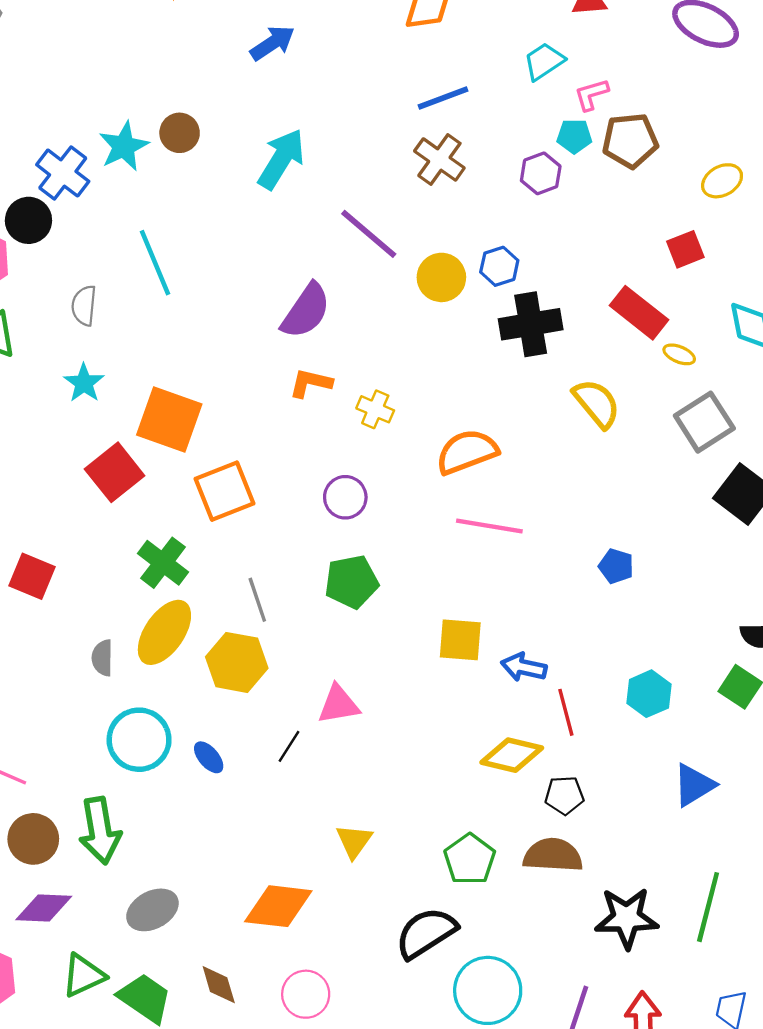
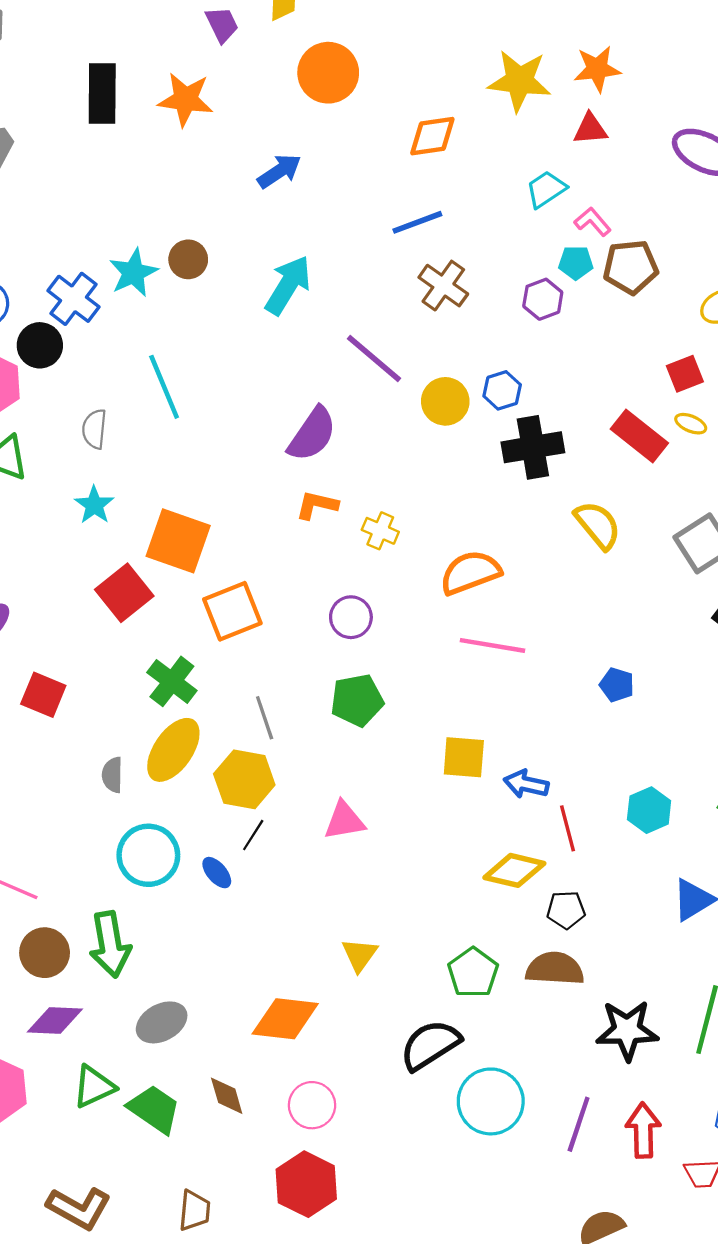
pink L-shape: (591, 94) -> (593, 222), turned 66
blue line: (443, 98) -> (417, 222), moved
yellow ellipse: (679, 354) -> (691, 424), moved
black line: (289, 746) -> (253, 835), moved

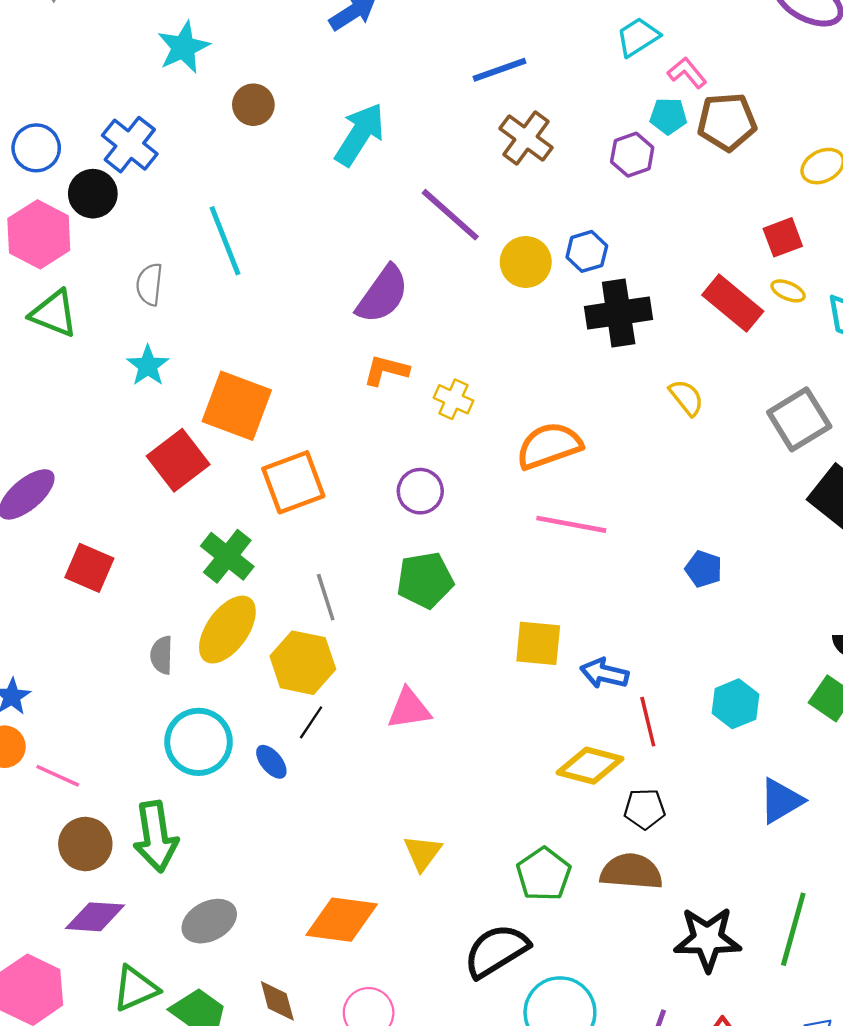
cyan star: (133, 273) -> (183, 47), moved
yellow semicircle: (598, 525) -> (686, 398), size x0.7

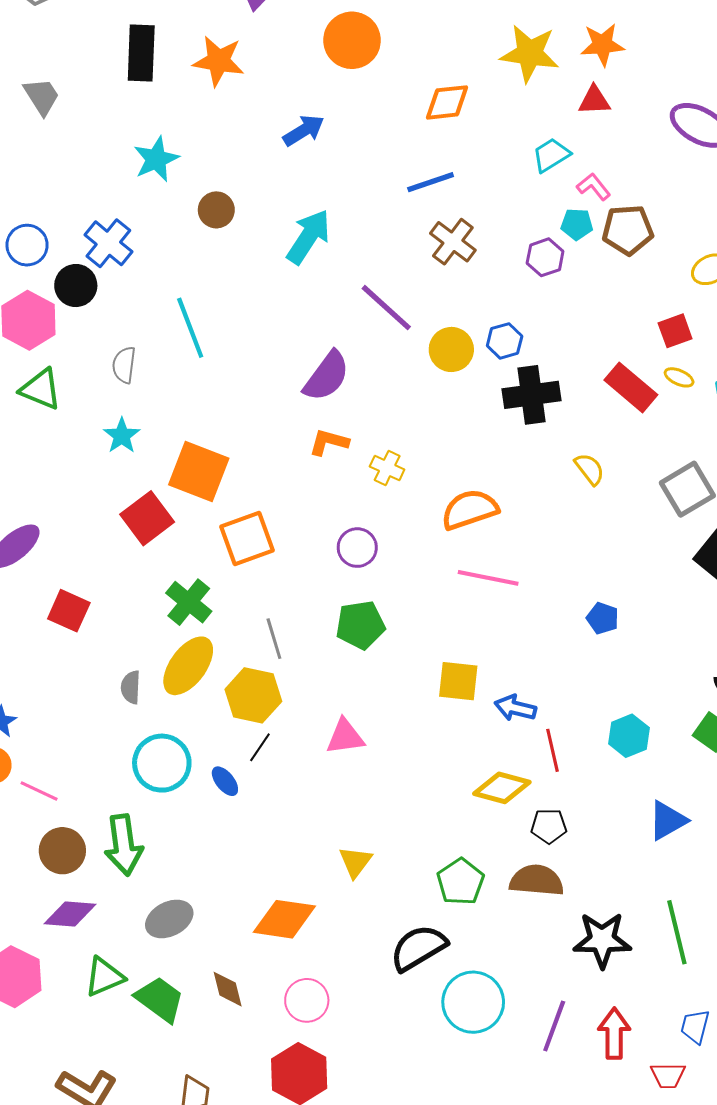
green line: (793, 929) -> (677, 932), turned -30

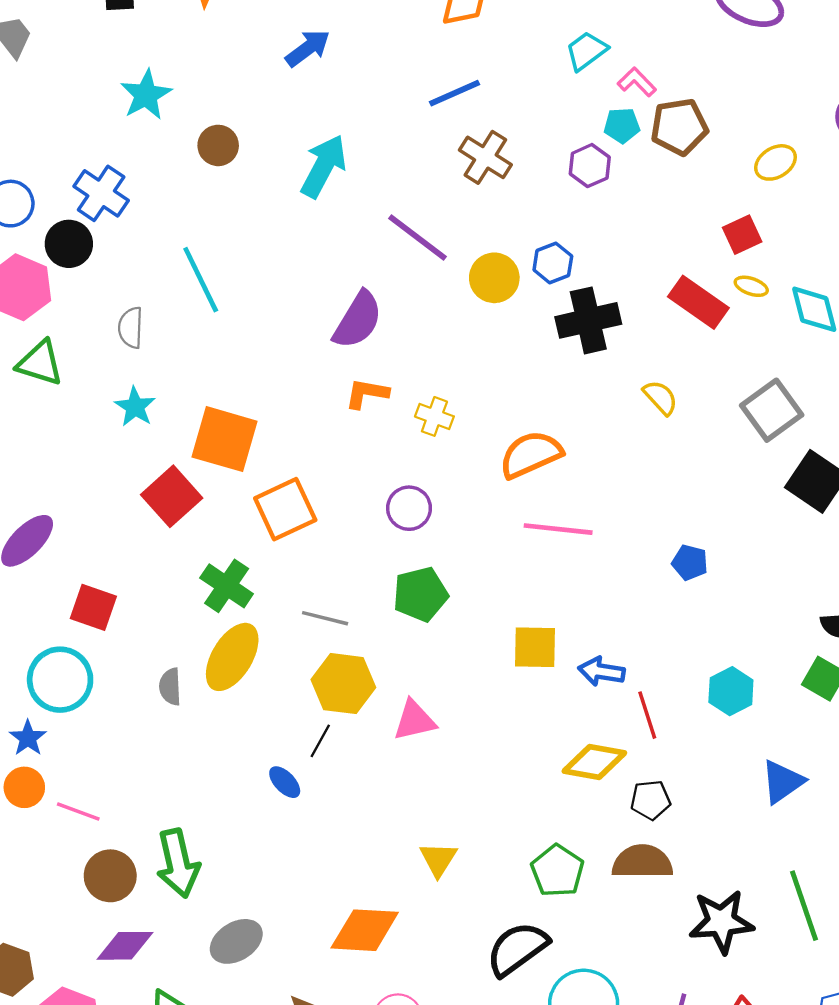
gray line: (274, 639) -> (325, 618), turned -54
yellow hexagon: (253, 695) -> (343, 684), moved
cyan circle: (162, 763) -> (60, 680), moved

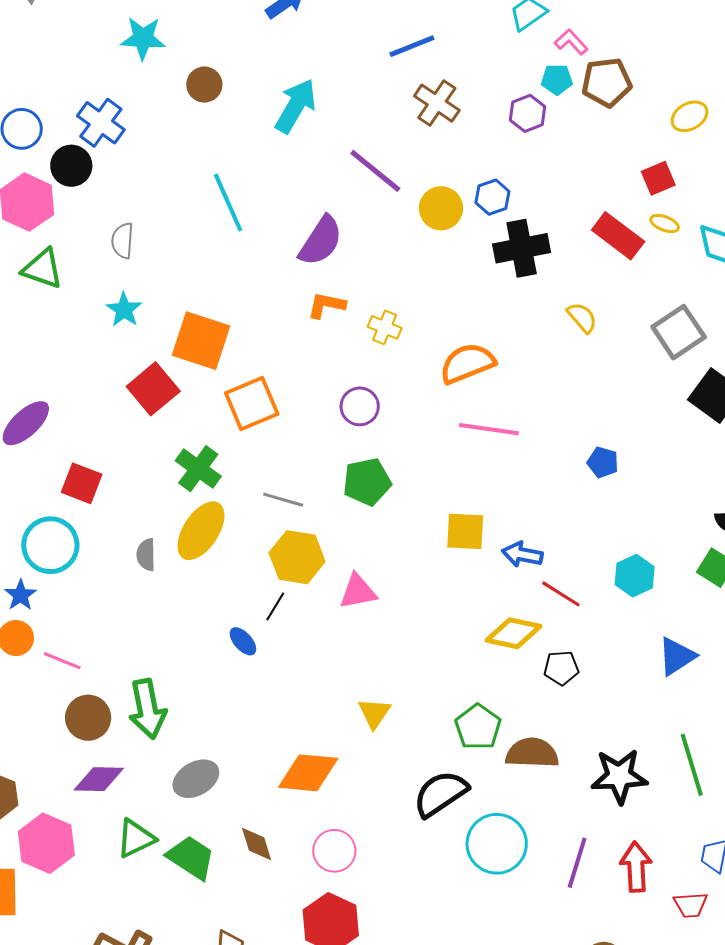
cyan star: (146, 95) -> (143, 38), turned 30
cyan line: (201, 280) -> (228, 202), moved
red line: (647, 715) -> (561, 594), turned -42
brown semicircle: (642, 862) -> (532, 753), moved

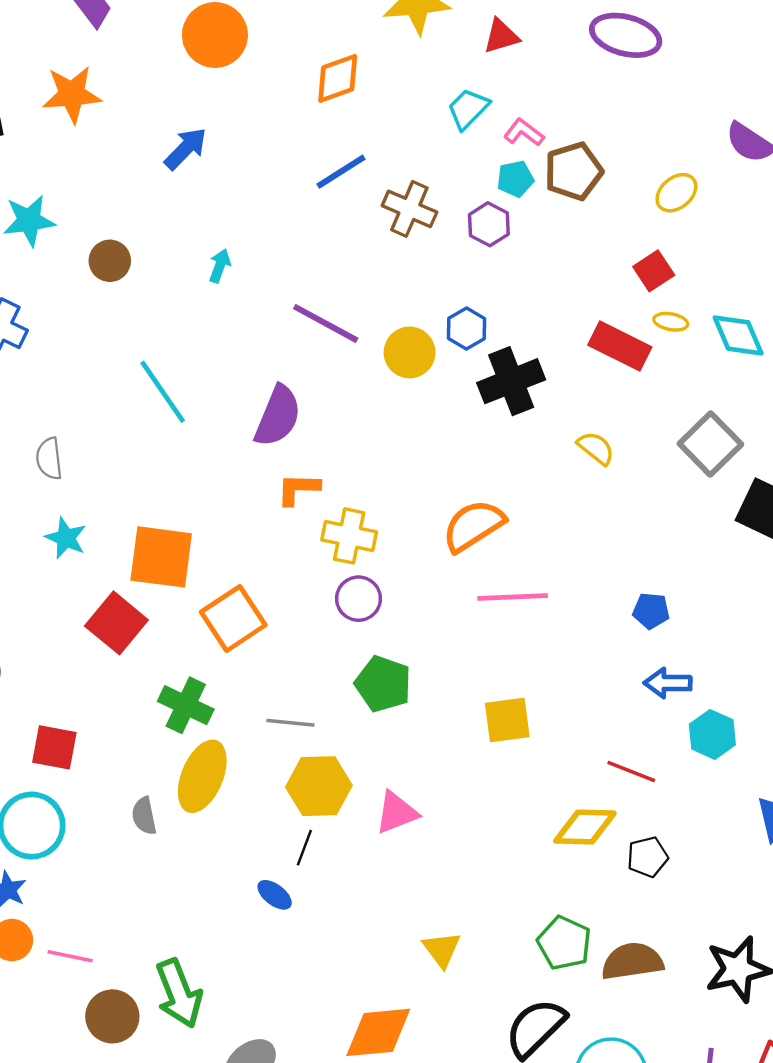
brown cross: (437, 103) -> (409, 209), moved
cyan arrow: (296, 106) -> (220, 266), size x0.5
yellow cross: (385, 327) -> (349, 536), moved, size x1.4
green pentagon: (367, 482) -> (383, 684), turned -30
blue arrow: (522, 554) -> (668, 683), moved

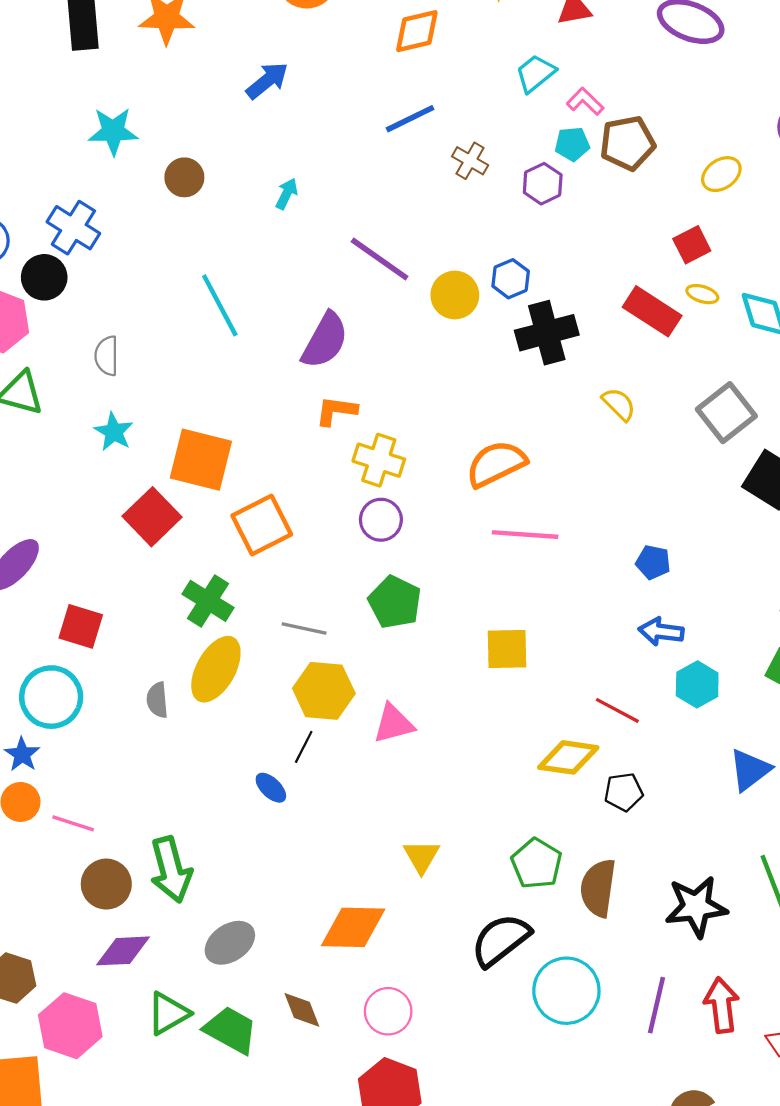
brown cross: (409, 209) -> (470, 161), size x0.7
brown semicircle: (632, 961) -> (598, 888), turned -80

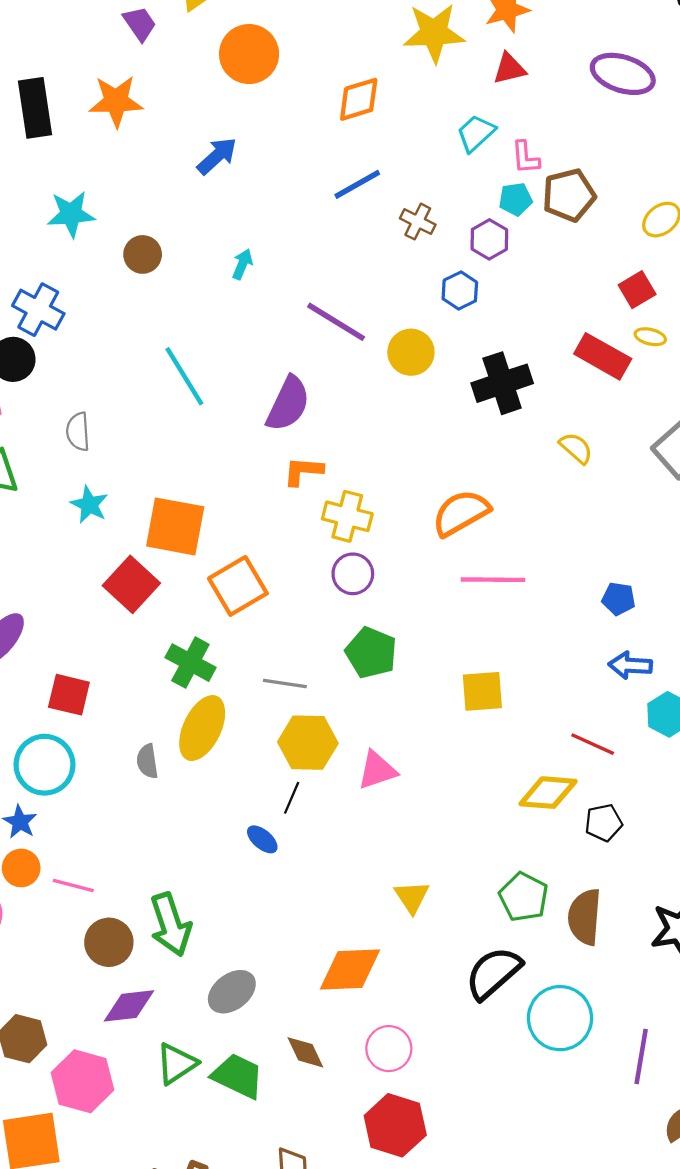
pink L-shape: (585, 101) -> (525, 157), turned -135
blue hexagon: (511, 279) -> (460, 291), moved
purple line: (656, 1005) -> (641, 1057), moved

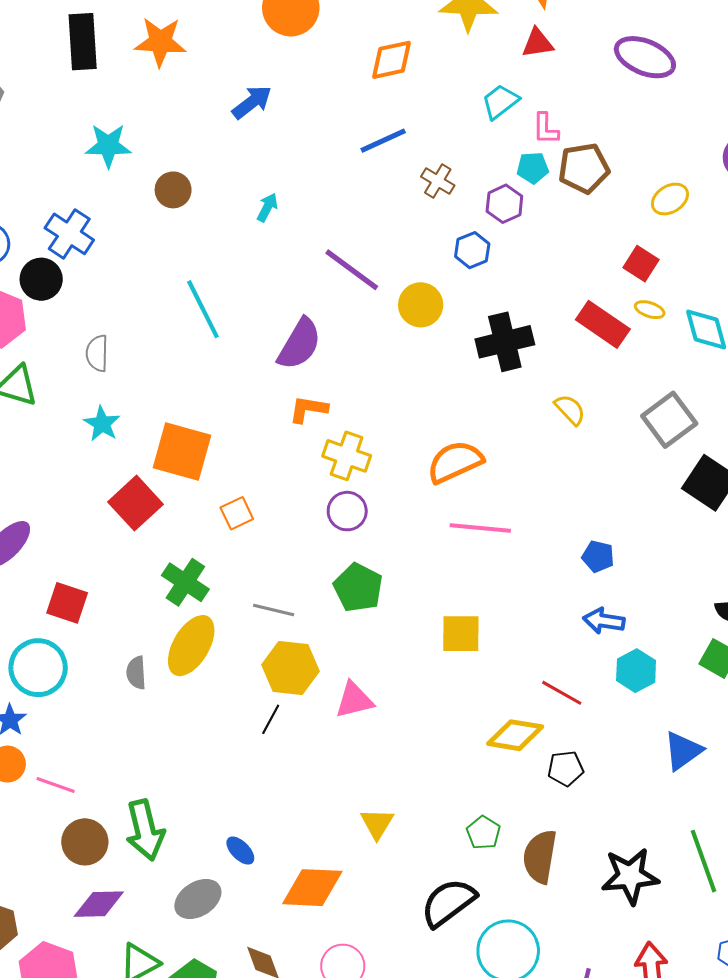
red square: (637, 290) -> (641, 264), turned -32
orange square: (238, 586) -> (237, 513), size x0.6
blue ellipse: (262, 839) -> (240, 851), moved
green pentagon: (524, 897) -> (483, 833), size x0.7

